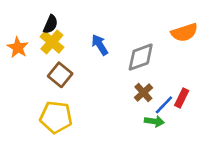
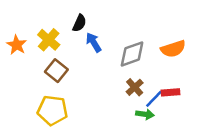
black semicircle: (51, 24) -> (79, 23), moved
orange semicircle: (184, 32) -> (173, 49), moved
red rectangle: (182, 98) -> (171, 92), turned 60

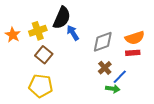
black semicircle: (79, 23) -> (62, 18), size x1.6
yellow cross: (49, 40) -> (38, 31), turned 30
red rectangle: (171, 92) -> (133, 53), moved

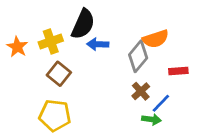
blue arrow: (73, 33) -> (98, 44), turned -56
orange semicircle: (135, 38) -> (156, 39), moved
gray diamond: (103, 42) -> (138, 56), turned -30

